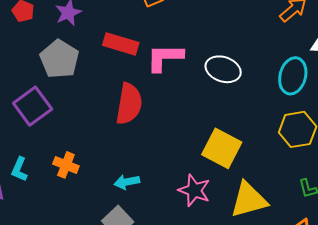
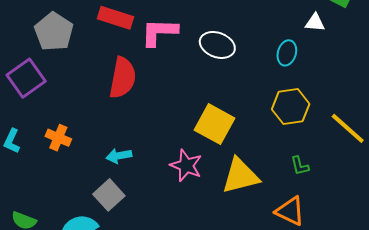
cyan ellipse: (293, 76) -> (287, 53), size x0.7

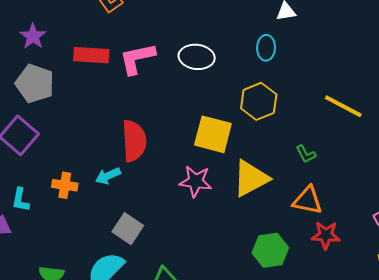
red semicircle: (123, 78) -> (134, 141), moved
yellow hexagon: (291, 107) -> (259, 101), moved
cyan arrow: (119, 156) -> (108, 176), moved

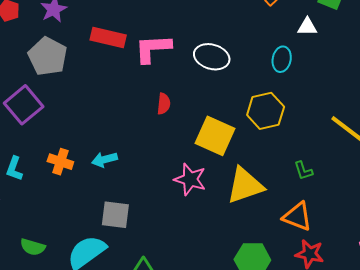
red semicircle: (134, 141) -> (164, 104), moved, size x0.5
gray square: (128, 229) -> (115, 215), turned -36

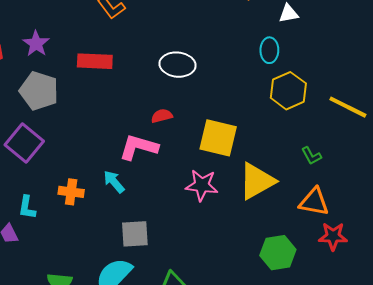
pink L-shape: (153, 49) -> (139, 147), moved, turned 30
white ellipse: (212, 57) -> (178, 65), moved
red semicircle: (164, 104) -> (162, 116), turned -100
yellow hexagon: (266, 111) -> (288, 91), moved
cyan arrow: (105, 160) -> (114, 182), turned 75

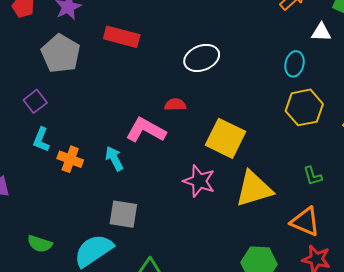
white ellipse: (178, 65) -> (202, 58), turned -40
purple square: (24, 143) -> (35, 101), size x0.6
cyan L-shape: (27, 207) -> (41, 140), moved

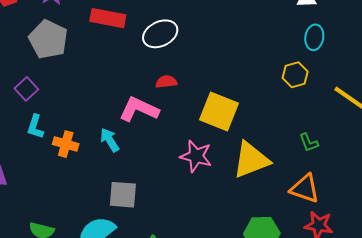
white ellipse: (202, 58) -> (160, 34), moved
cyan ellipse: (295, 64) -> (314, 37), moved
yellow hexagon: (304, 107) -> (295, 75), size x0.7

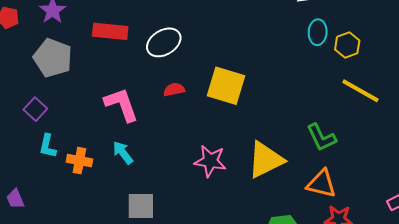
yellow hexagon: (295, 75) -> (347, 45), moved
pink L-shape: (139, 109) -> (121, 105), moved, turned 51
yellow square: (219, 112) -> (226, 86), moved
green L-shape: (309, 143) -> (321, 137), size x1.5

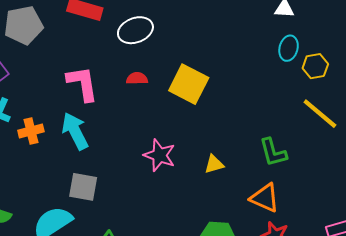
gray pentagon: (53, 58) -> (24, 25), turned 30
cyan arrow: (123, 153) -> (75, 131), size x1.5
yellow triangle: (266, 160) -> (214, 164), size x0.5
orange cross: (79, 161) -> (31, 131), turned -35

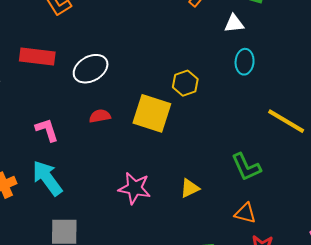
yellow hexagon: (315, 66) -> (185, 83), moved
pink L-shape: (82, 84) -> (47, 130), size x0.7
orange triangle: (265, 198) -> (245, 213), size x0.7

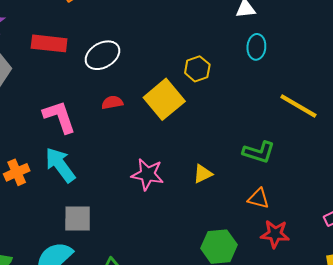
yellow square: (152, 113) -> (164, 99), turned 33
pink L-shape: (47, 130) -> (59, 117), size x1.4
green L-shape: (246, 167) -> (259, 152), turned -48

